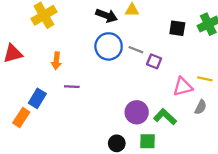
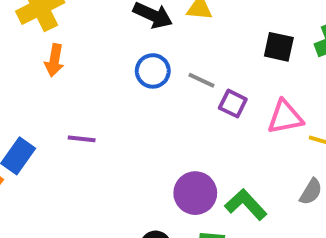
blue circle: (109, 46) -> (153, 71), size x0.7
orange arrow: (56, 61) -> (54, 60), moved
pink triangle: (183, 87) -> (285, 117), moved

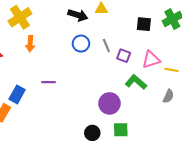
gray line: (202, 80) -> (106, 46), turned 48
green L-shape: (246, 205) -> (136, 82), moved

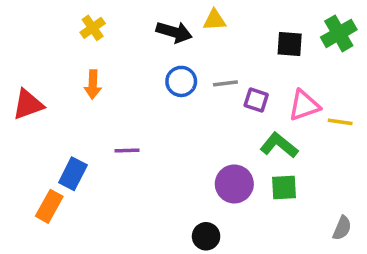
yellow cross: (20, 17) -> (93, 28), moved, size x0.6
gray line: (106, 46) -> (225, 83), turned -72
gray semicircle: (168, 96) -> (342, 228), moved
green square: (121, 130) -> (284, 188), moved

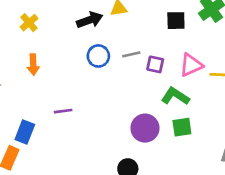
black arrow: (174, 32) -> (90, 20), turned -30

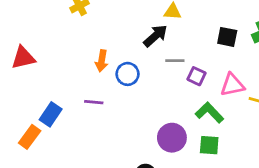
black arrow: (90, 20) -> (155, 36), moved, turned -35
blue circle: (98, 56) -> (128, 74), moved
orange arrow: (33, 65) -> (102, 61), moved

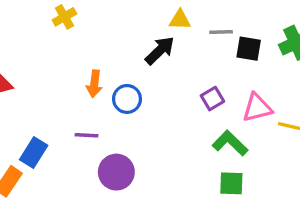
gray line: (175, 61) -> (221, 32), moved
purple square: (196, 76) -> (212, 99), turned 36
purple circle: (172, 138) -> (116, 172), moved

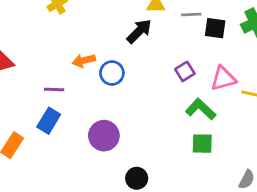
orange arrow: (94, 84) -> (84, 61), turned 70
purple line: (86, 135) -> (54, 89), moved
blue rectangle: (34, 153) -> (49, 121), moved

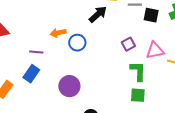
green L-shape: (201, 109) -> (138, 71), turned 45

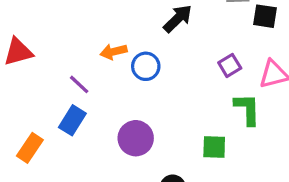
purple line: (36, 52) -> (79, 84), turned 40
green square: (138, 95) -> (214, 147), moved

